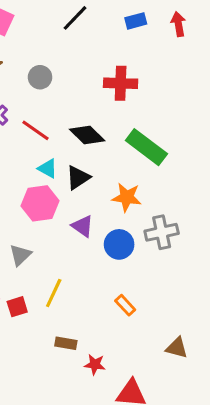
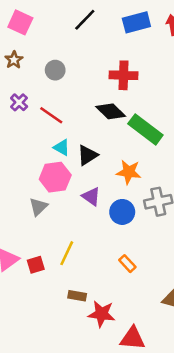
blue rectangle: (136, 21) -> (136, 22), size x1.5
black diamond: (87, 135) -> (111, 111), moved
gray triangle: (20, 255) -> (38, 207), moved
red star: (95, 364) -> (102, 314), size x1.5

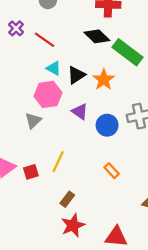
orange star: (129, 172) -> (104, 80), moved, turned 30
brown rectangle: (77, 296) -> (67, 199), turned -63
red star: (102, 314) -> (73, 225), moved, turned -30

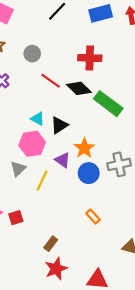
red line: (44, 40) -> (51, 81), moved
orange star: (104, 80) -> (84, 148), moved
yellow line: (58, 162) -> (42, 181), moved

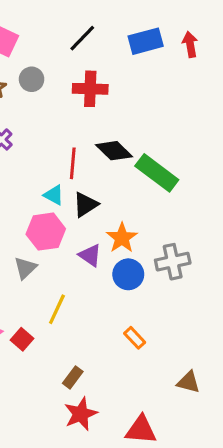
gray circle: (32, 54) -> (32, 79), moved
red cross: (90, 58) -> (90, 89), moved
red line: (51, 81) -> (73, 163), moved, turned 60
yellow line: (42, 181) -> (57, 309), moved
red square: (16, 218) -> (22, 339), turned -32

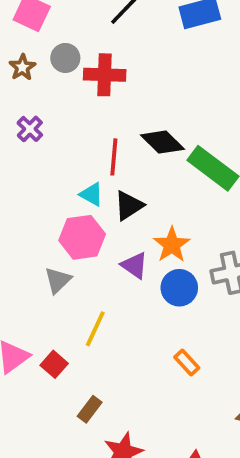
red cross: (90, 89) -> (105, 75), moved
brown rectangle: (73, 377) -> (90, 409), moved

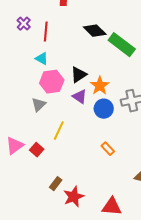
red line: (114, 157) -> (46, 32), moved
cyan triangle: (91, 194) -> (42, 59), moved
black triangle: (129, 206) -> (79, 75), moved
brown rectangle: (90, 409) -> (56, 184), moved

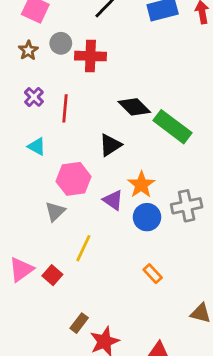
cyan triangle: (42, 59) -> (37, 146), moved
black triangle: (79, 75) -> (110, 145), moved

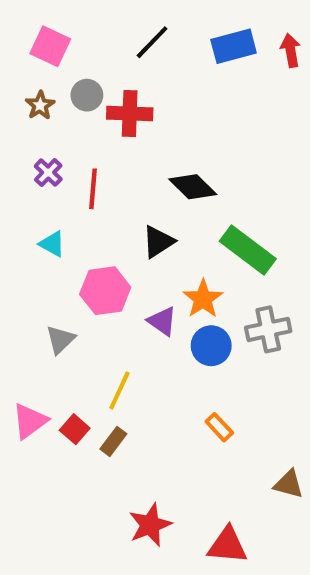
green rectangle: (172, 127) -> (248, 250), moved
gray triangle: (55, 211) -> (60, 340), moved
brown rectangle: (79, 323) -> (113, 441), moved

